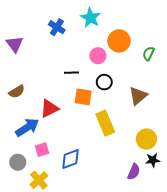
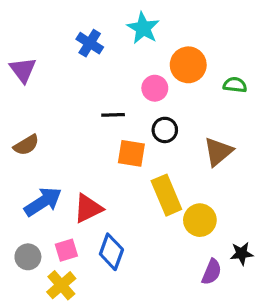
green semicircle: (149, 54) -> (235, 85), turned 72
red triangle: (49, 108) -> (88, 208), moved
yellow circle: (146, 139) -> (200, 220), moved
pink square: (42, 150) -> (66, 250), moved
blue diamond: (70, 159) -> (111, 252), turned -50

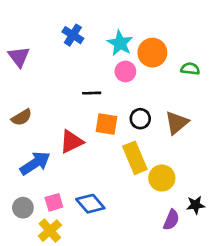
cyan star: (143, 28) -> (120, 43), moved
black circle: (165, 130) -> (140, 119), moved
red triangle: (88, 208) -> (71, 142), moved
blue diamond: (111, 252) -> (90, 204), turned -60

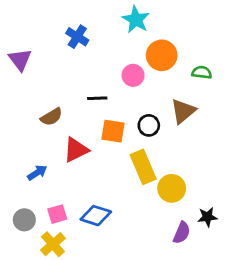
cyan star: (120, 43) -> (136, 20), moved
brown semicircle: (22, 117) -> (51, 117), moved
brown triangle: (177, 123) -> (183, 111), moved
blue arrow: (35, 163) -> (37, 173), size x0.6
blue diamond: (90, 204) -> (96, 216), turned -32

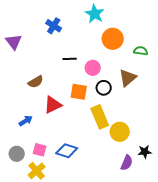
pink circle: (133, 75) -> (93, 68), moved
black line: (97, 98) -> (70, 59), moved
pink square: (57, 214) -> (40, 150), turned 32

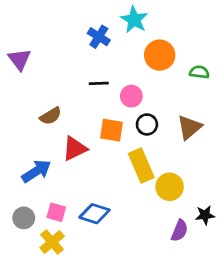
blue cross: (54, 26) -> (99, 37), moved
brown triangle: (128, 78) -> (189, 127), moved
blue arrow: (26, 121) -> (36, 171), size x1.5

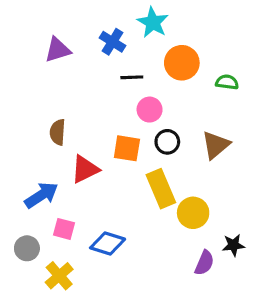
purple triangle: (19, 59) -> (58, 50), moved, turned 50
black line: (99, 83) -> (132, 77), moved
brown semicircle: (51, 116) -> (58, 132), turned 125
pink square: (56, 212) -> (64, 229), moved

